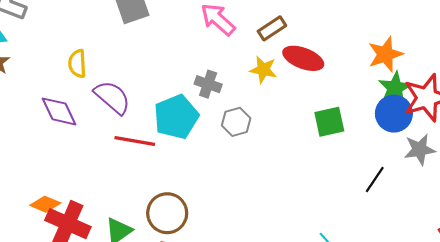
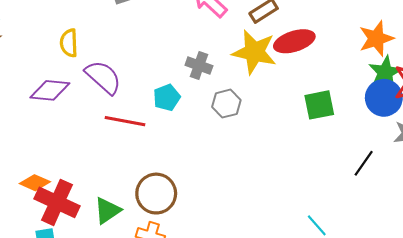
red ellipse: (303, 58) -> (294, 41), turned -39
yellow star: (263, 70) -> (254, 52), size x1.6
purple diamond: (59, 111) -> (50, 90), turned -60
cyan pentagon: (176, 117) -> (167, 98), size x0.6

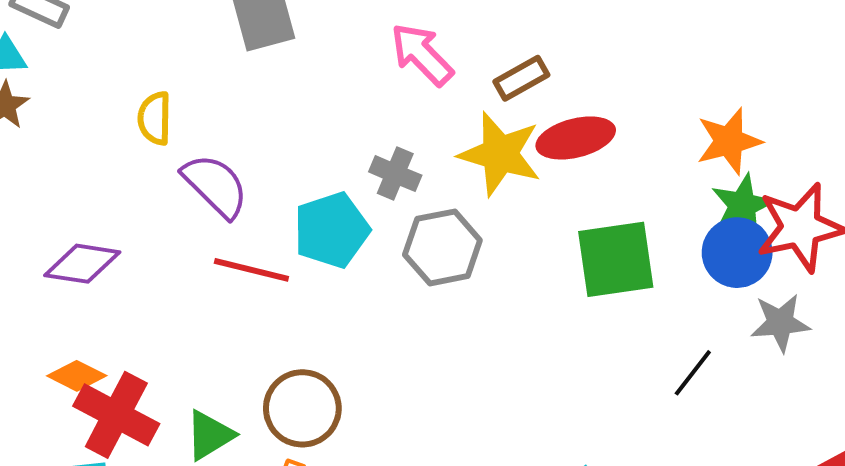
purple diamond: (50, 90) -> (82, 264), moved
cyan pentagon: (167, 98) -> (332, 230), size x1.5
gray hexagon: (226, 104) -> (442, 247), size x1.4
green square: (319, 105) -> (616, 259), size x1.4

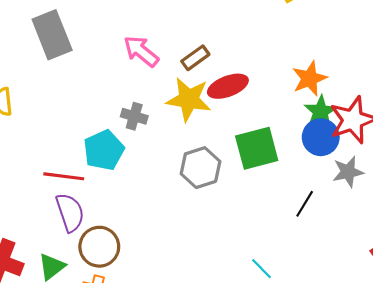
purple semicircle: (215, 186) -> (70, 212), moved, turned 33
gray hexagon: (442, 247) -> (200, 168), moved

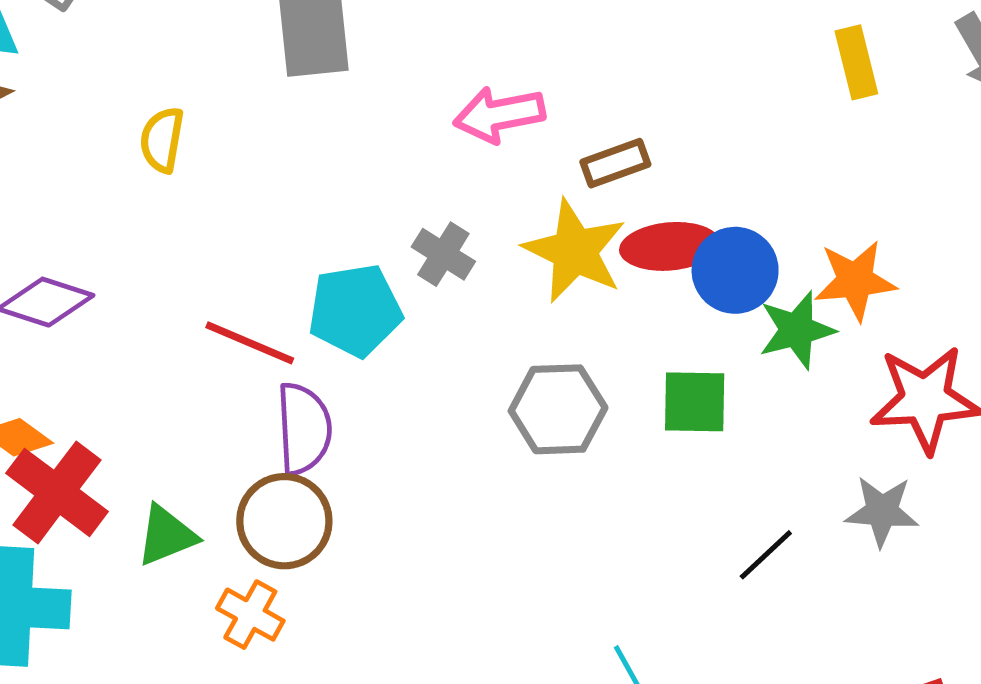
pink arrow: (141, 51) -> (499, 115), turned -66
green star: (321, 112) -> (797, 330), moved
blue circle: (321, 137) -> (735, 270), moved
green square: (257, 148) -> (695, 402), size x0.7
purple semicircle: (70, 212) -> (304, 429), moved

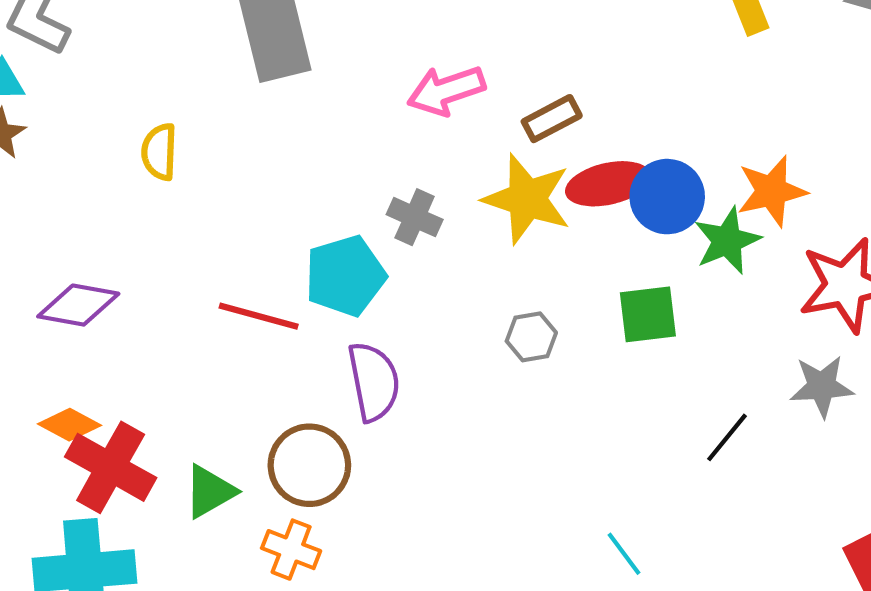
gray hexagon: (558, 409) -> (531, 337), size x0.6
purple semicircle: (304, 429) -> (374, 382), moved

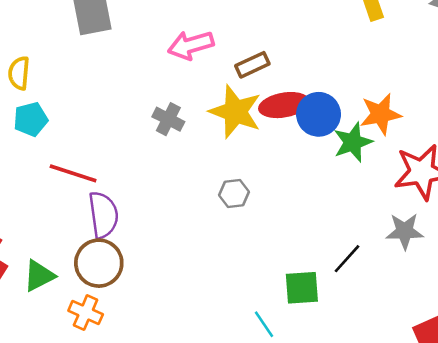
cyan pentagon: (345, 276) -> (31, 119), moved, size x0.7
green square: (648, 314) -> (302, 288), moved
purple semicircle: (374, 382) -> (103, 215), moved
cyan line: (624, 554) -> (264, 324), moved

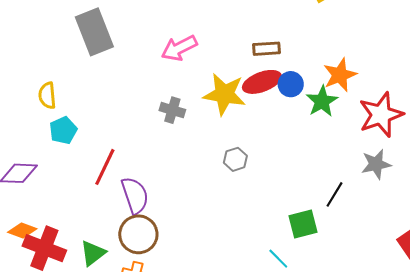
brown rectangle: (252, 65) -> (267, 49), moved, turned 32
blue circle: (319, 114) -> (291, 84), size x0.7
red line: (73, 173) -> (105, 167), turned -72

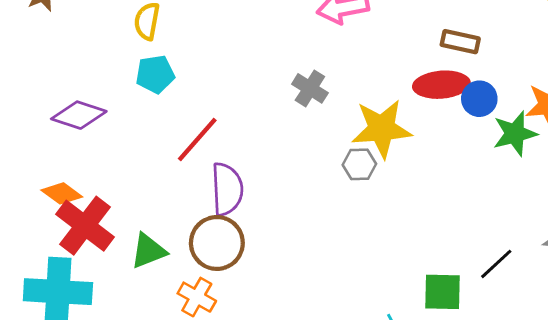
yellow star: (224, 94) -> (382, 129), moved, turned -30
gray hexagon: (235, 159) -> (359, 164), moved

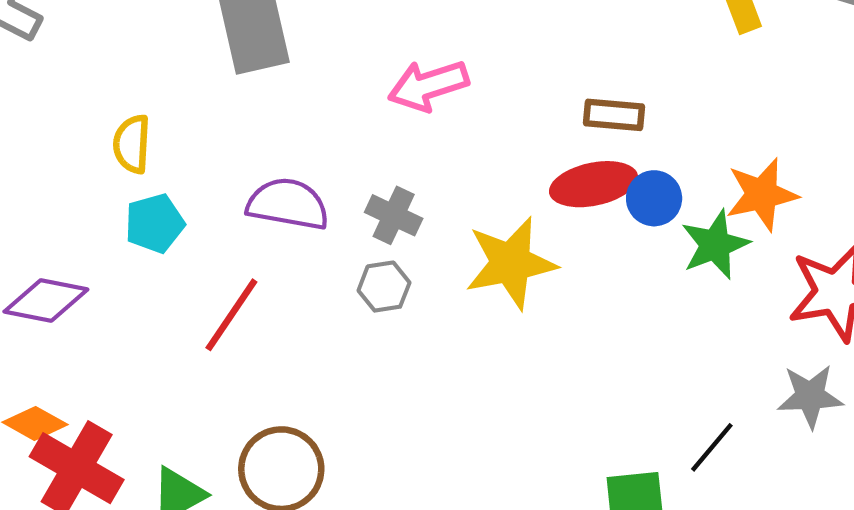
gray hexagon: (359, 164) -> (384, 287), moved
purple semicircle: (227, 189) -> (288, 204), moved, turned -70

